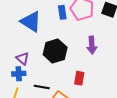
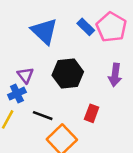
blue rectangle: (62, 12) -> (86, 27), turned -48
blue cross: (19, 74) -> (17, 94), turned -32

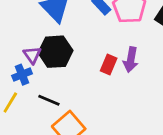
black hexagon: (68, 74) -> (55, 52), moved
red rectangle: (92, 113) -> (109, 65), moved

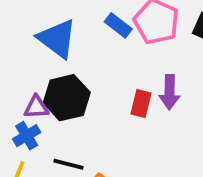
purple triangle: (32, 55) -> (36, 107), turned -48

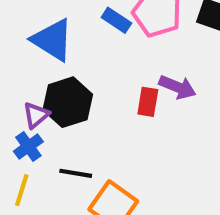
purple arrow: (170, 92) -> (177, 87), turned -64
purple triangle: (36, 107) -> (36, 115), turned -32

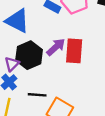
purple arrow: (177, 87) -> (56, 47), moved, turned -60
red rectangle: (148, 102) -> (74, 51), size x1.5

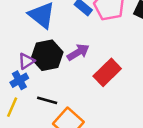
red rectangle: (74, 51) -> (107, 72), moved, turned 30

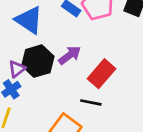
black line: (47, 100) -> (91, 102), moved

